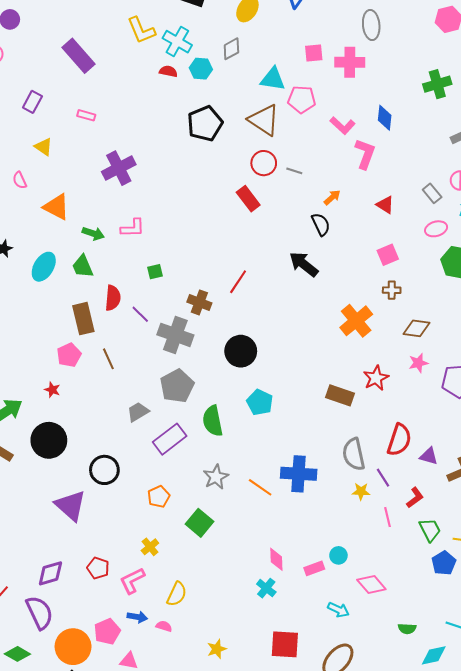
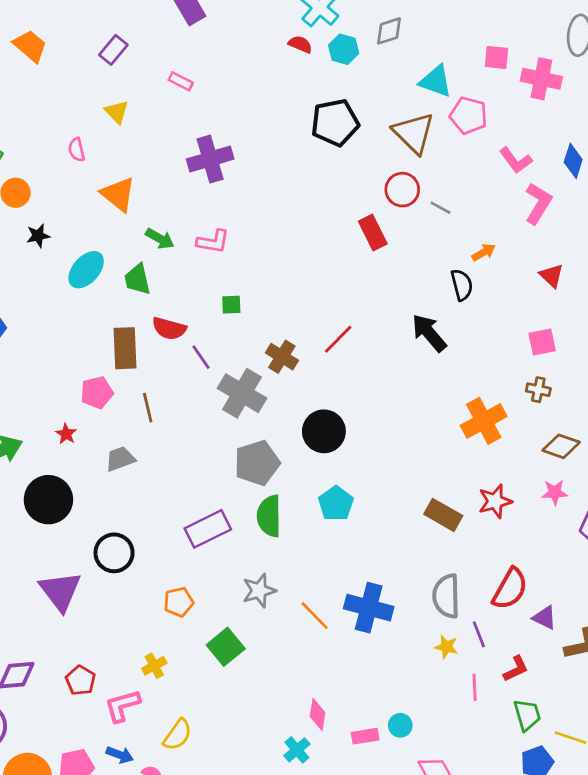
red semicircle: (113, 298) -> (169, 328), turned 90
gray pentagon: (177, 386) -> (257, 463), moved
gray trapezoid: (138, 412) -> (120, 459), moved

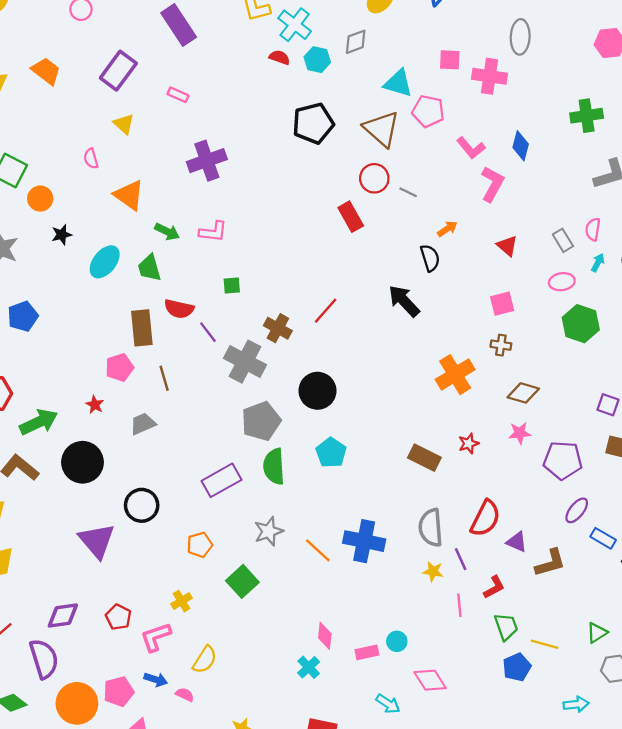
purple rectangle: (113, 50) -> (118, 71), size x1.5
red star: (495, 501) -> (469, 443), size x0.7

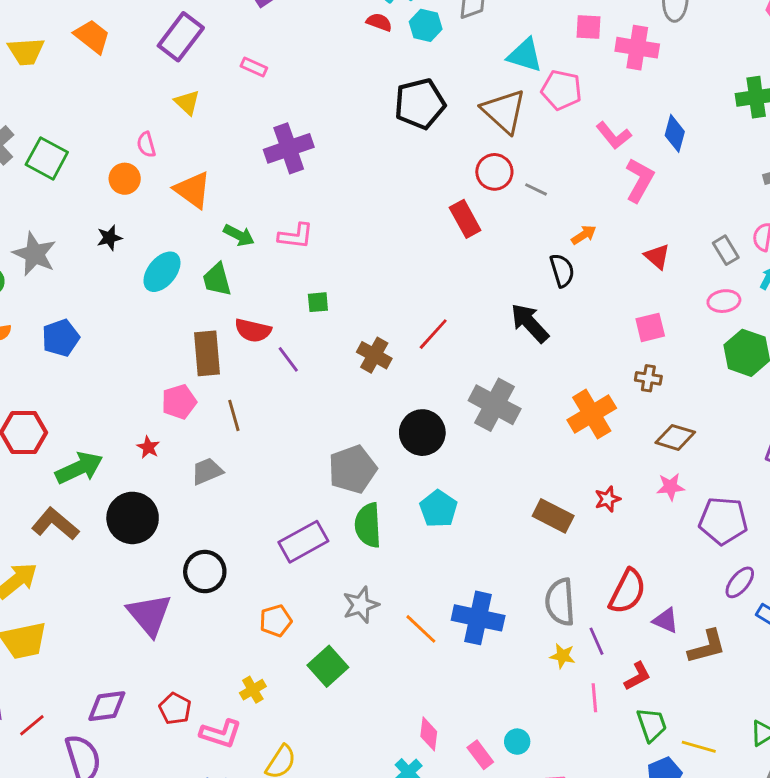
orange circle: (40, 199) -> (125, 179), moved
gray cross: (245, 362) -> (495, 405), moved
pink L-shape: (156, 637) -> (221, 734), turned -144
pink rectangle: (367, 652) -> (480, 755), turned 65

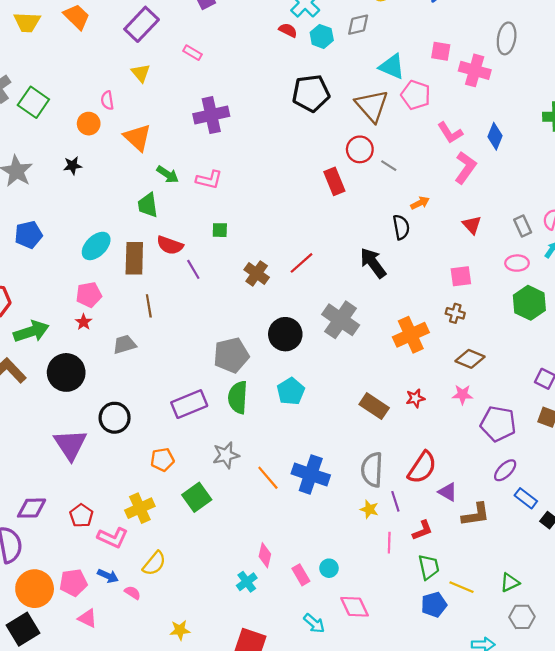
cyan ellipse: (162, 272) -> (96, 246), moved
pink pentagon: (179, 402) -> (89, 295), moved
yellow cross: (253, 690) -> (140, 508), size x1.5

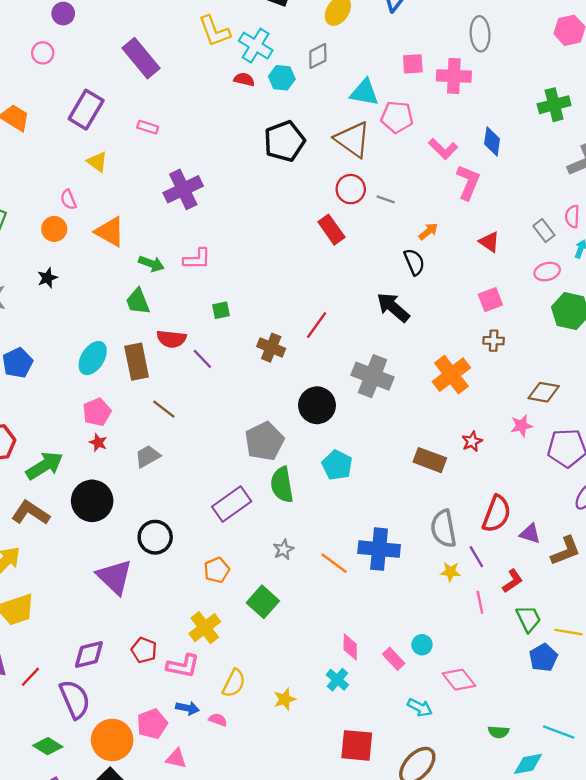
brown line: (149, 306) -> (164, 409), turned -30
brown diamond: (470, 359) -> (544, 392), moved
gray star: (226, 455) -> (284, 549), size x0.7
yellow star: (180, 630) -> (285, 699), moved

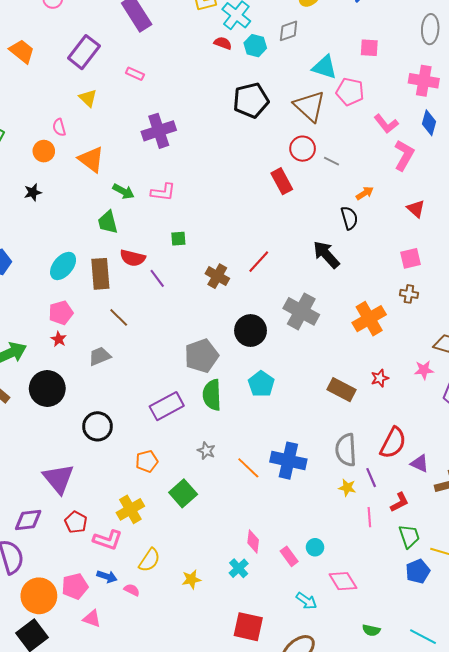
pink cross: (454, 76) -> (424, 81), moved
gray star: (284, 549) -> (206, 451), turned -30
purple triangle: (115, 577) -> (58, 479), moved

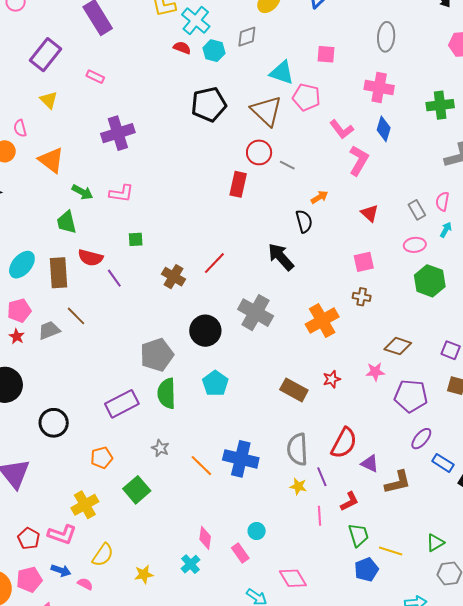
red rectangle: (282, 181) -> (238, 184), turned 40
gray trapezoid: (100, 356) -> (49, 330), moved
red pentagon: (76, 522) -> (29, 538), moved
cyan circle: (315, 547) -> (257, 531), moved

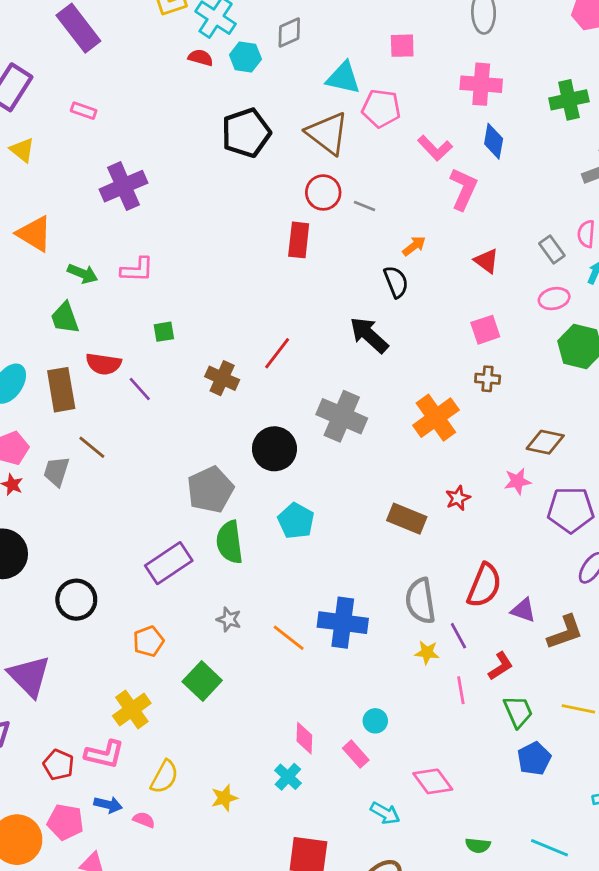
gray trapezoid: (49, 330) -> (56, 471), turned -45
yellow line: (391, 551) -> (578, 709), moved
pink pentagon: (29, 580) -> (65, 822), turned 30

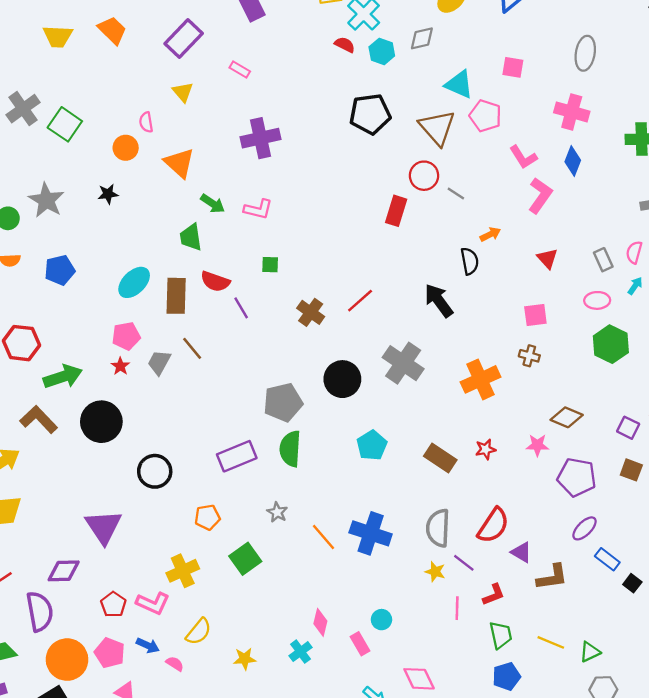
cyan pentagon: (296, 521) -> (372, 445), moved
purple line: (458, 636) -> (464, 563), turned -35

